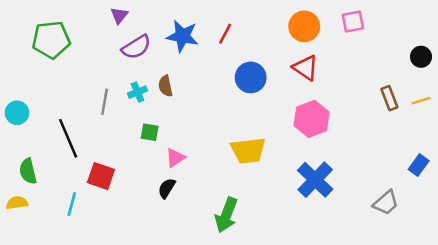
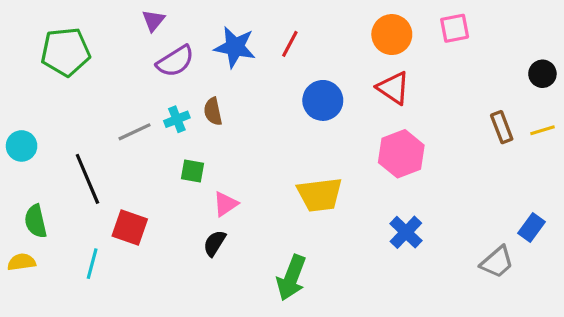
gray line: (105, 102) -> (135, 132), turned 55
blue rectangle: (419, 165) -> (531, 228), moved
blue cross: (315, 180) -> (406, 232), size x0.7

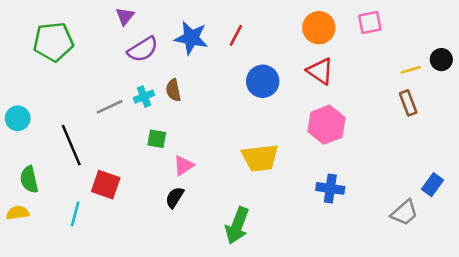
yellow line: (542, 130) -> (411, 70), moved
blue cross: (406, 232) -> (330, 188), turned -36

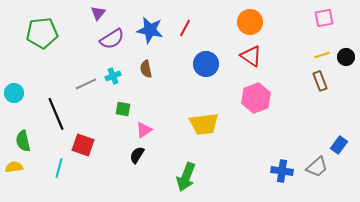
pink square: (370, 23) -> (324, 18), moved
black circle: (441, 60) -> (346, 57), moved
brown semicircle: (173, 90) -> (146, 69), moved
blue cross: (330, 188) -> (282, 171), moved

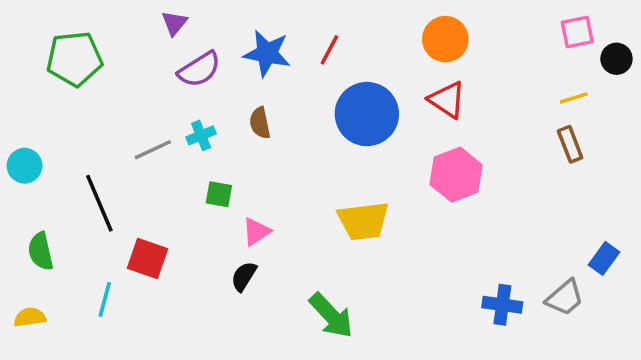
black circle: (346, 57) -> (616, 59), moved
blue circle: (206, 64) -> (367, 114), size x1.4
yellow semicircle: (14, 167) -> (30, 317), moved
green arrow: (186, 177) -> (331, 315), turned -64

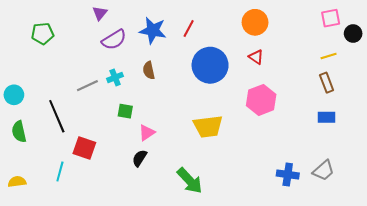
green pentagon: (74, 59) -> (43, 34), size x0.7
red triangle: (447, 100) -> (256, 57), size x0.7
green semicircle: (41, 251) -> (19, 132), moved
blue rectangle: (604, 258) -> (327, 117), moved, turned 54

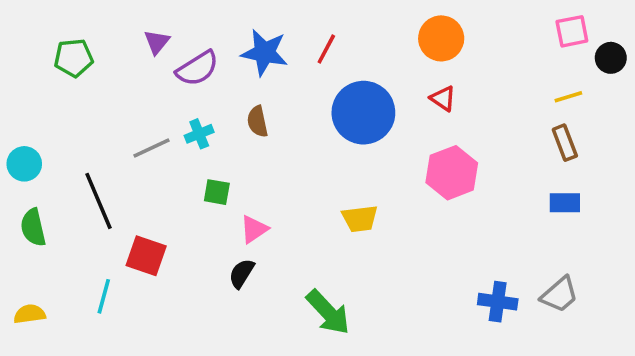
purple triangle: (100, 13) -> (157, 42), moved
yellow trapezoid: (208, 126) -> (360, 219), size x0.7

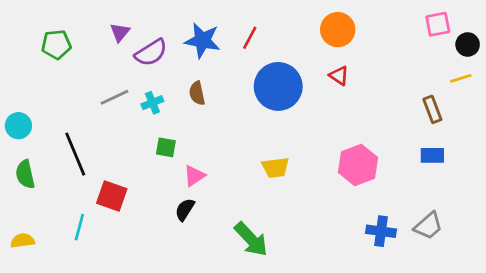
yellow line: (568, 97) -> (461, 78), moved
gray line: (151, 148) -> (114, 97), moved
pink hexagon: (452, 173) -> (358, 165), moved

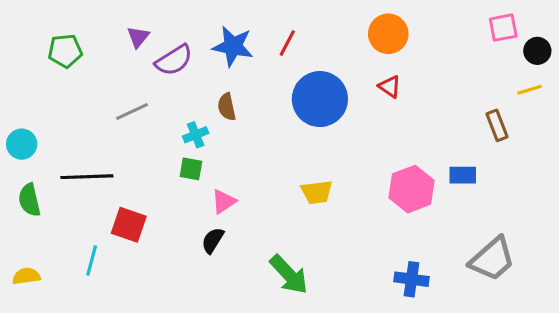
cyan cross: (152, 103) -> (196, 135), moved
black line: (75, 154) -> (87, 177), turned -69
blue rectangle: (432, 155) -> (463, 175), moved
gray trapezoid: (428, 226) -> (492, 259), size x1.4
blue cross: (381, 231) -> (412, 279), moved

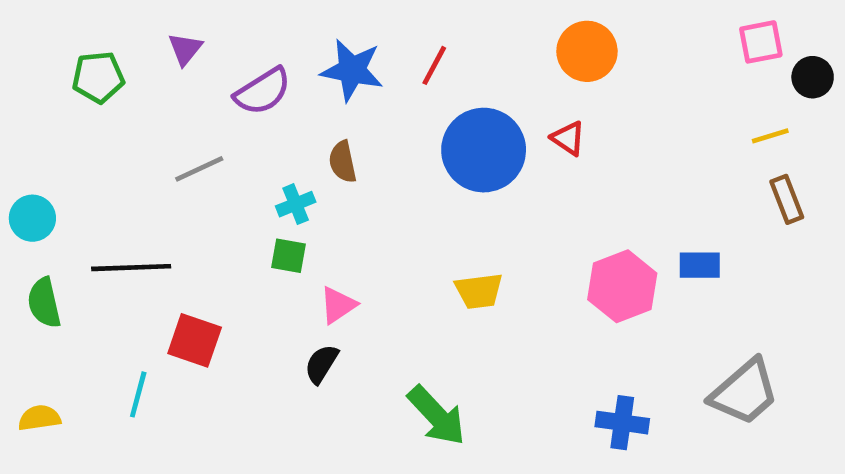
purple triangle: (138, 37) -> (185, 49), moved
red triangle: (390, 87) -> (568, 138), moved
yellow line: (530, 90) -> (770, 136), moved
brown rectangle: (497, 125) -> (787, 199), moved

